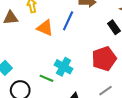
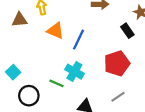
blue line: (68, 21) -> (79, 40), moved

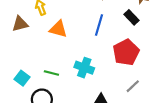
blue line: (79, 40) -> (99, 25), moved
green line: (56, 83) -> (51, 73), moved

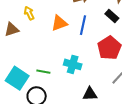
orange triangle: (58, 29) -> (59, 23), moved, turned -30
cyan square: (22, 78) -> (17, 78), size x1.6

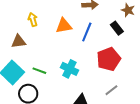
yellow arrow: (29, 13) -> (33, 20), moved
brown triangle: (12, 29) -> (19, 41), moved

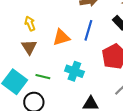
orange triangle: (64, 26) -> (61, 37), moved
brown triangle: (19, 41) -> (29, 47), moved, turned -49

